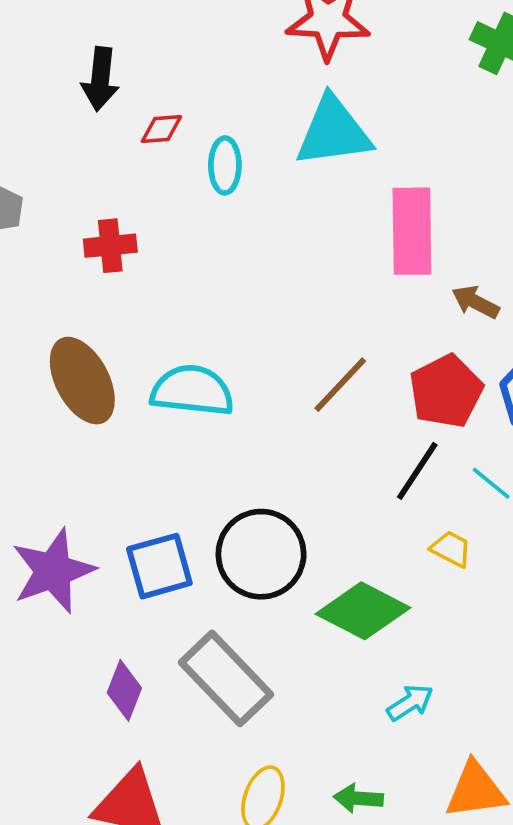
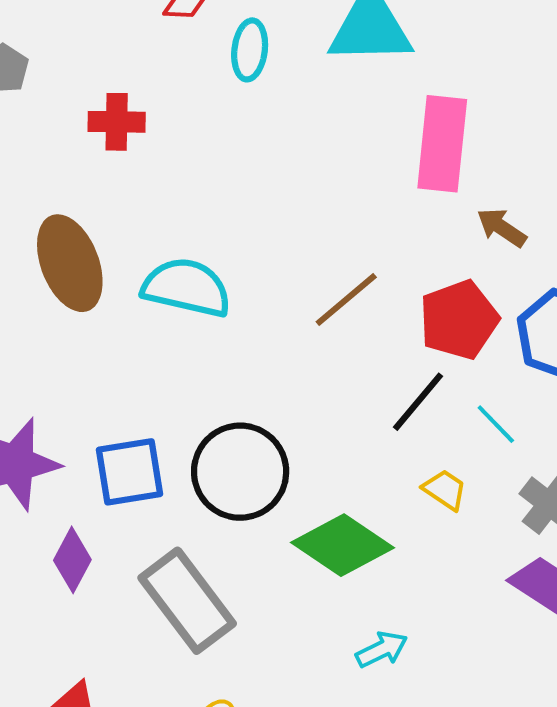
purple diamond: (124, 690) -> (72, 560), moved

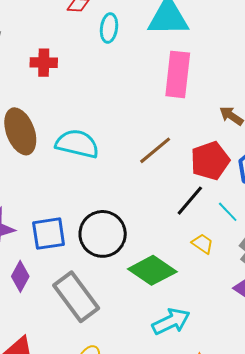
pink rectangle: (442, 144) -> (178, 74), moved
cyan arrow: (382, 649) -> (171, 321), size x1.5

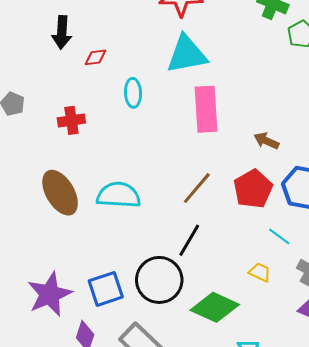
cyan ellipse: (109, 28) -> (133, 93), moved
black line: (190, 201) -> (189, 240), moved

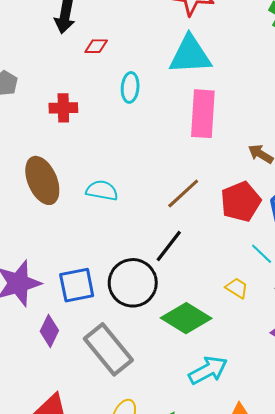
cyan semicircle: (119, 195) -> (102, 191), size x0.7

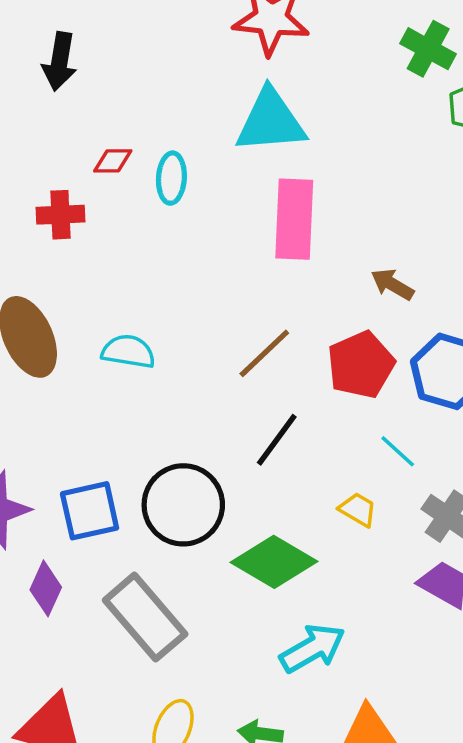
red diamond: (96, 46) -> (113, 161), moved
black line: (169, 246) -> (277, 440), moved

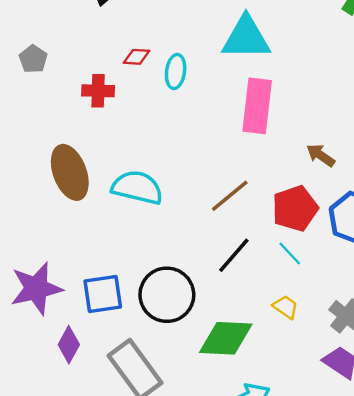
cyan semicircle: (128, 352) -> (137, 187), size x1.4
cyan line: (398, 451) -> (290, 254), moved
green diamond: (274, 562) -> (226, 338), turned -32

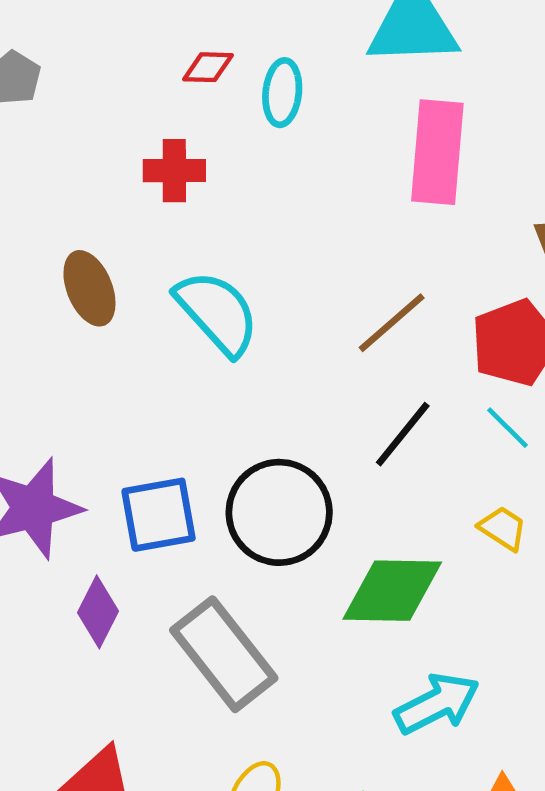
red cross: (98, 91) -> (174, 171), moved
brown ellipse: (70, 172) -> (89, 288), size x0.7
cyan semicircle: (137, 187) -> (217, 313), turned 36

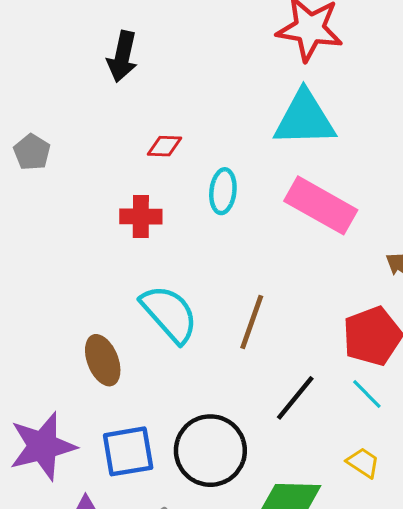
cyan ellipse: (282, 93) -> (223, 191), moved
pink rectangle: (437, 152) -> (321, 205), turned -66
brown ellipse: (89, 288) -> (103, 360), moved
brown line: (392, 323) -> (252, 322), moved, turned -30

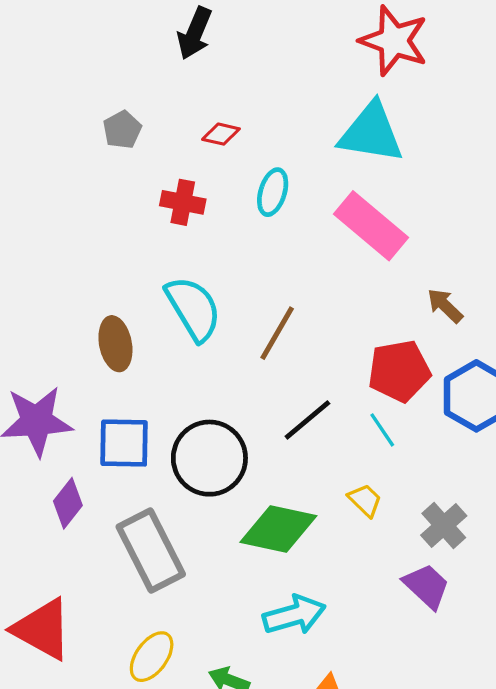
gray pentagon: (32, 152) -> (122, 130), moved

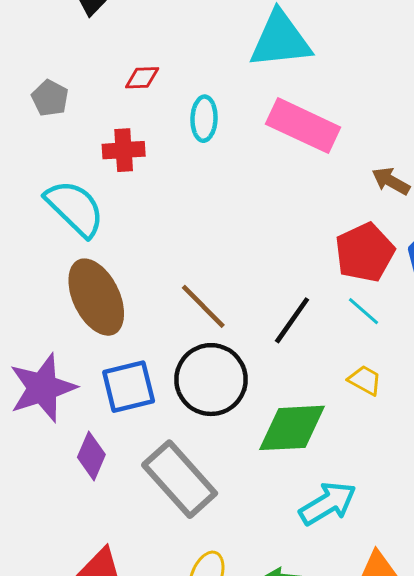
cyan semicircle: (193, 309) -> (75, 208), moved
brown line: (277, 333) -> (203, 306), moved, turned -60
brown ellipse: (115, 344) -> (96, 297), size x1.5

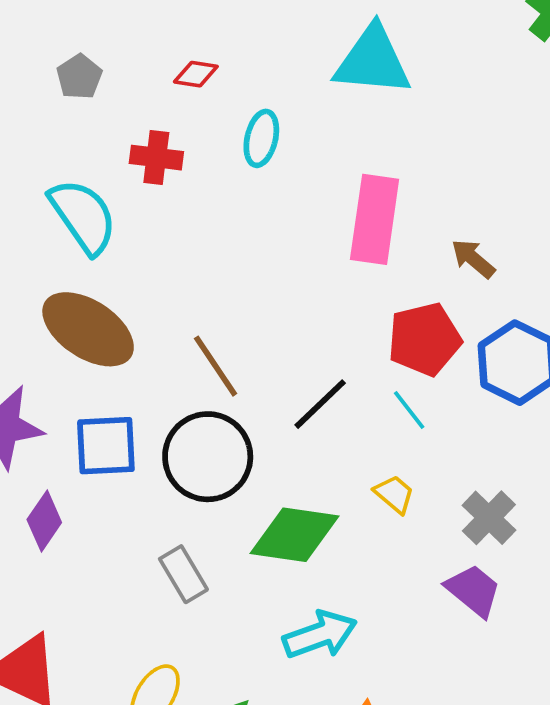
pink rectangle: (303, 126) -> (375, 219), moved, turned 62
brown ellipse: (96, 297) -> (88, 329), turned -42
gray rectangle: (180, 479) -> (183, 574), moved, size x0.6

